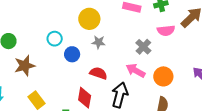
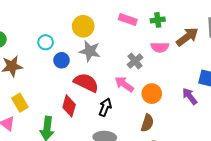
gray star: (99, 42) -> (90, 51), size x1.5
red semicircle: (98, 73) -> (86, 83), size x1.4
black arrow: (120, 95) -> (105, 107), size x0.7

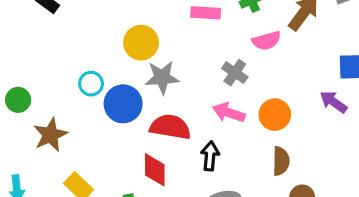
blue circle: (62, 60) -> (123, 104), size x1.5

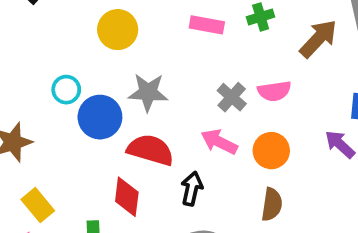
pink semicircle: (266, 41) -> (274, 91), moved
yellow circle: (141, 43) -> (118, 30), moved

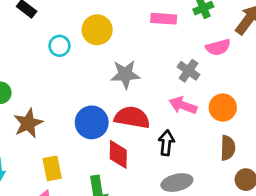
cyan circle: (66, 90) -> (60, 46), moved
pink semicircle: (274, 91) -> (218, 47), moved
blue circle: (100, 117) -> (92, 122), moved
yellow rectangle: (38, 205) -> (52, 168), turned 35

